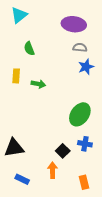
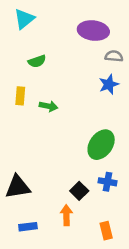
gray semicircle: (80, 48) -> (114, 56), moved
green semicircle: (29, 49) -> (37, 61), turned -88
blue rectangle: (22, 179) -> (28, 227), turned -32

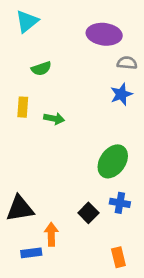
orange arrow: (66, 215) -> (51, 234), moved

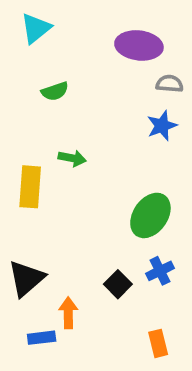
yellow rectangle: (23, 107) -> (30, 187), moved, size x1.5
blue cross: (120, 203) -> (160, 271), turned -36
black triangle: (20, 209) -> (26, 279), turned -32

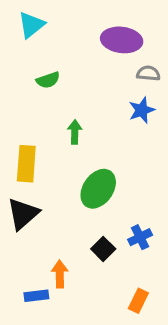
green arrow: (72, 158) -> (75, 132), moved, turned -100
green ellipse: (150, 215) -> (98, 189), moved
black triangle: (26, 279) -> (23, 214), moved
orange rectangle: (158, 343) -> (138, 301), turned 40

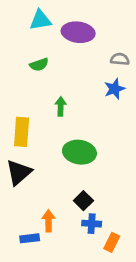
cyan triangle: (31, 25) -> (40, 20), moved, turned 30
purple ellipse: (122, 40) -> (78, 32), moved
green ellipse: (98, 189) -> (79, 152), turned 64
blue cross: (140, 237) -> (92, 224), moved, turned 30

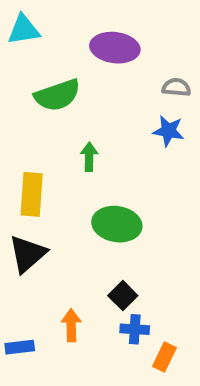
cyan triangle: (40, 20) -> (24, 30), moved
green semicircle: (39, 65) -> (57, 95), size x1.6
blue star: (114, 89) -> (168, 131), turned 30
blue rectangle: (30, 238) -> (20, 347), moved

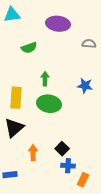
green semicircle: (57, 95) -> (29, 48), size x0.7
blue star: (168, 131) -> (85, 86), moved
green ellipse: (117, 224) -> (49, 104), moved
orange arrow: (71, 325) -> (33, 153), moved

